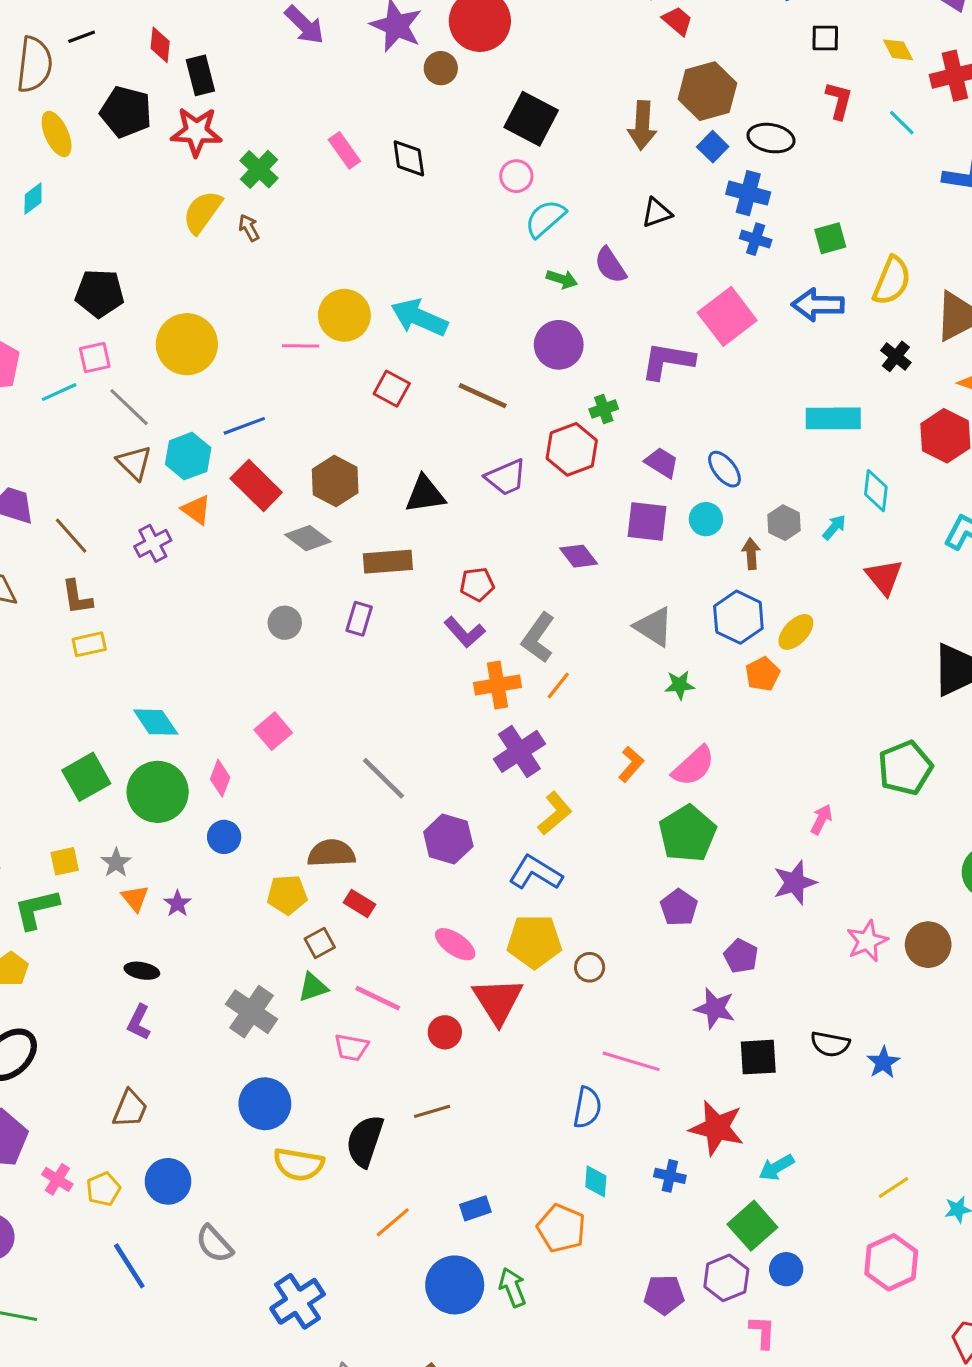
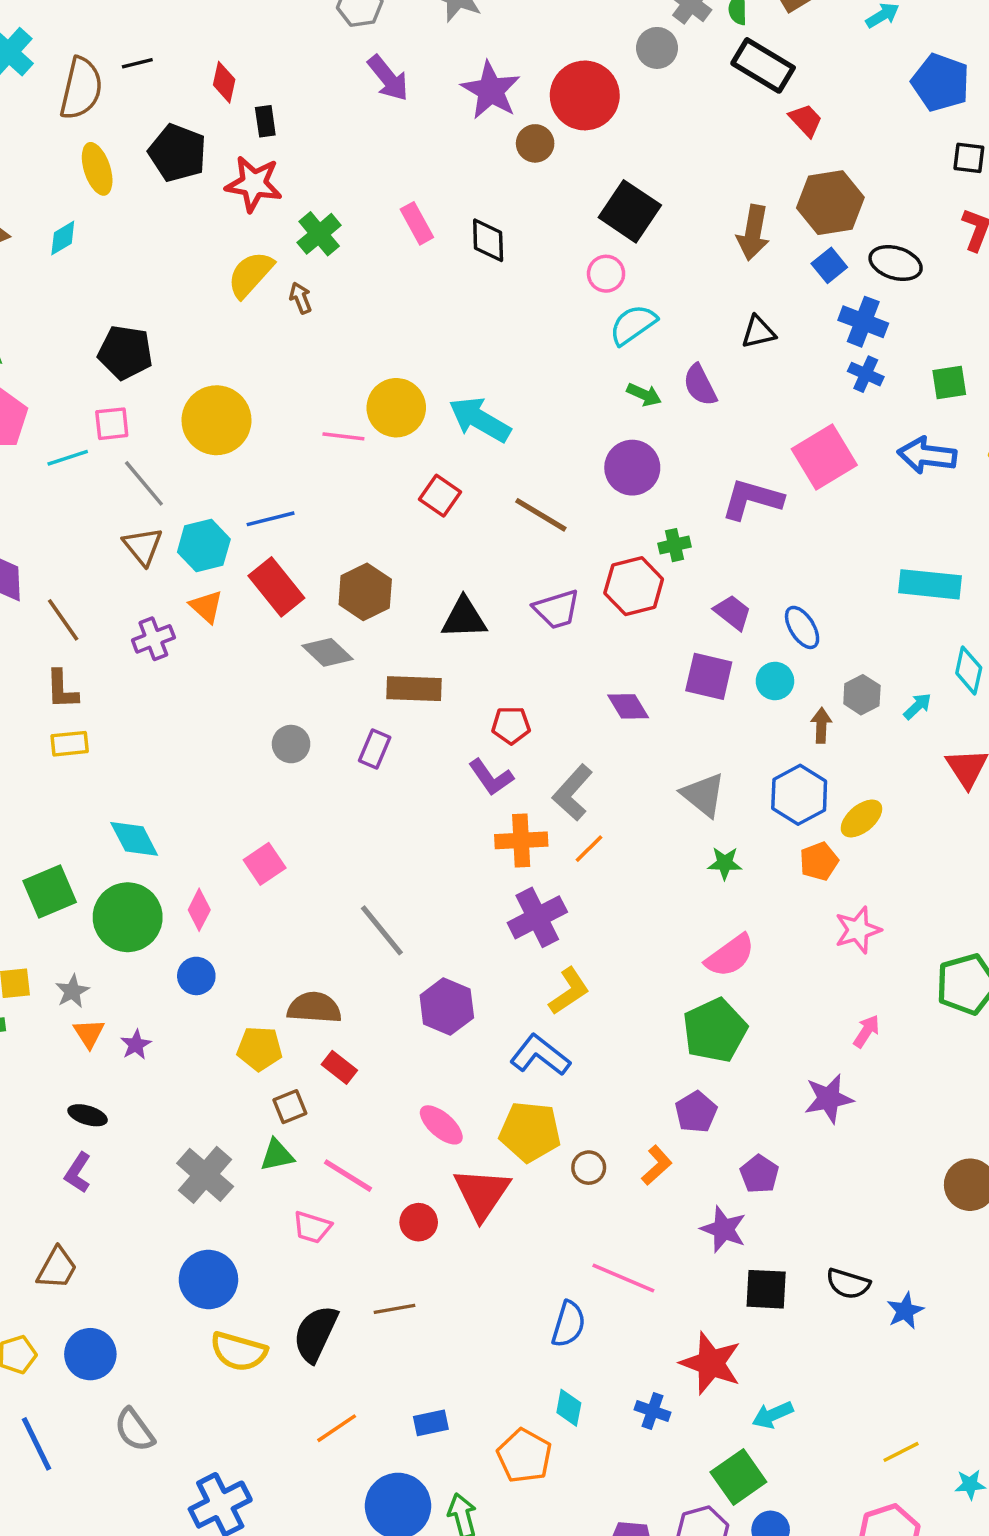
black rectangle: (200, 75) -> (265, 121), size x0.7
orange L-shape: (631, 764) -> (657, 1165), moved
pink star: (867, 941) -> (858, 930), moved

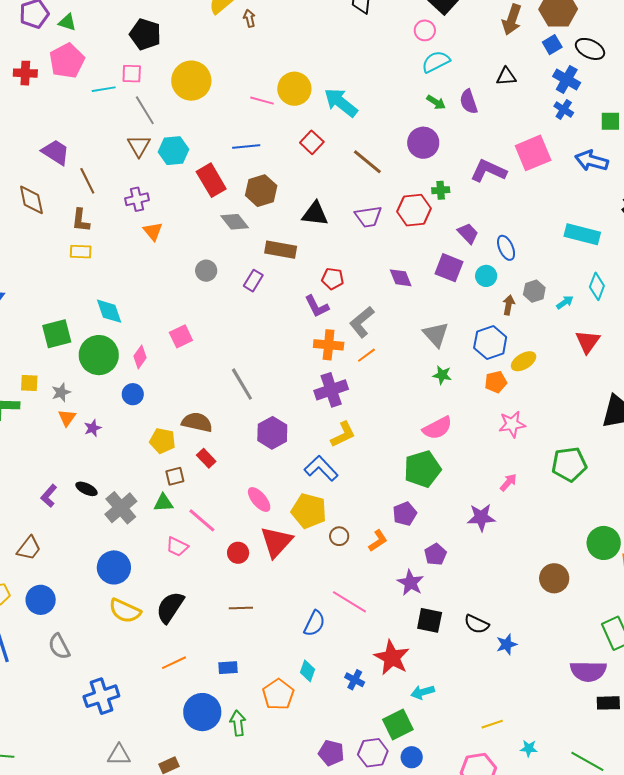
blue line: (271, 519) -> (246, 147), moved
orange triangle: (206, 607) -> (153, 231), moved
black ellipse: (88, 1115) -> (86, 489), moved
brown line: (394, 1309) -> (241, 608), moved

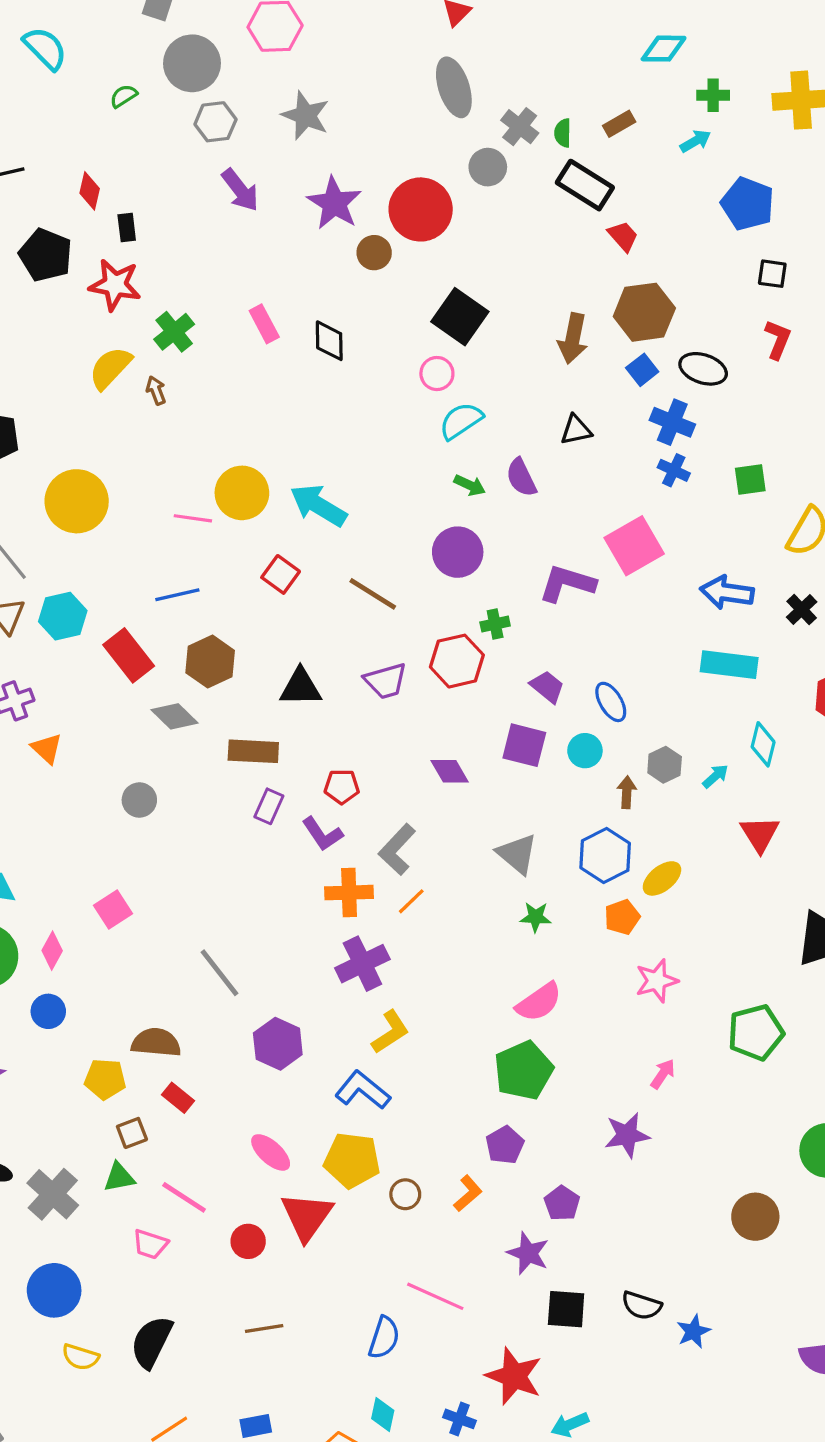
blue arrow: (592, 161) -> (727, 592), moved
purple rectangle: (253, 281) -> (269, 806), moved
yellow semicircle: (125, 611) -> (80, 1357), size x0.7

